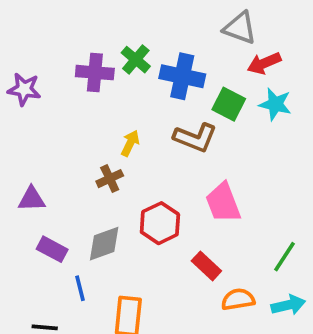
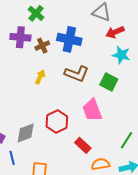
green cross: (136, 60) -> (36, 13), moved
green square: (229, 104) -> (109, 82), moved
brown cross: (110, 179) -> (42, 46), moved

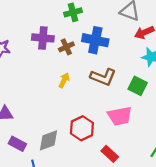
green cross: (36, 13) -> (73, 12), moved, turned 35
pink trapezoid: (92, 110) -> (120, 116), turned -80

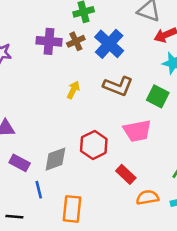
blue cross: (95, 40) -> (109, 44), turned 30
brown cross: (66, 47) -> (76, 41), moved

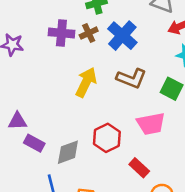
yellow arrow: (73, 90) -> (86, 82), size x1.6
purple rectangle: (20, 163) -> (34, 143), moved

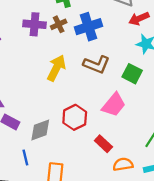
blue cross: (122, 36) -> (88, 27), turned 30
pink trapezoid: (151, 124) -> (114, 105), turned -40

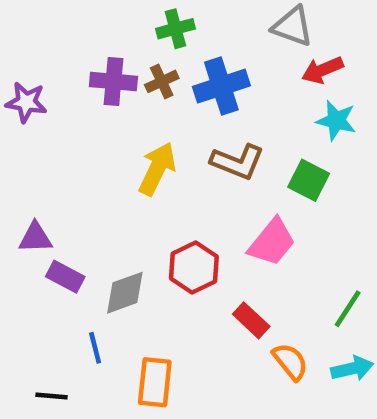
orange semicircle: (123, 164) -> (290, 362), turned 60

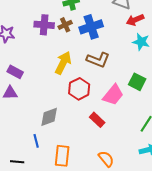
green square: (309, 180) -> (137, 82), moved
red hexagon: (194, 267) -> (79, 89), moved
purple rectangle: (65, 277) -> (15, 72), moved
red rectangle: (251, 320) -> (97, 120), moved
orange semicircle: (290, 362) -> (106, 159), moved

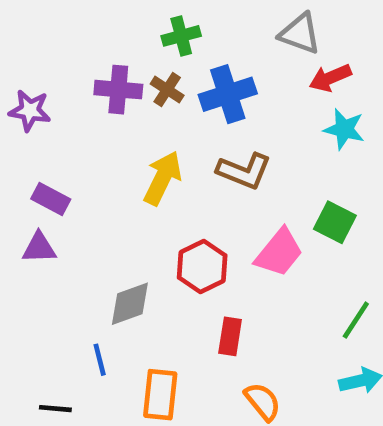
brown cross: (65, 25) -> (167, 90), turned -32
red hexagon: (79, 89) -> (202, 267), moved
red rectangle: (97, 120) -> (230, 336), moved, turned 56

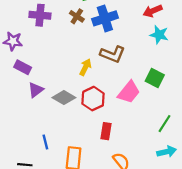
purple cross: (118, 90) -> (40, 15), moved
purple star: (30, 110) -> (13, 41), moved
yellow arrow: (163, 178) -> (85, 67), moved, size x0.7
purple triangle: (39, 248) -> (36, 90), moved, turned -35
gray diamond: (130, 304) -> (64, 98), moved, turned 50

